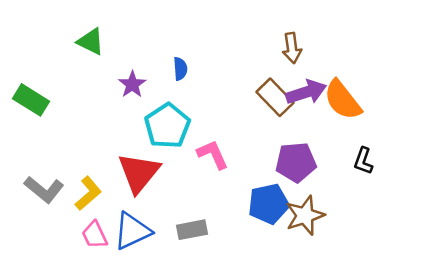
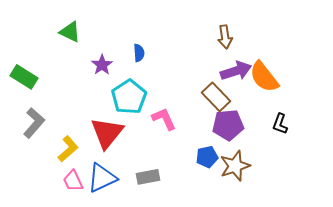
brown rectangle: (275, 97) -> (216, 97), moved
gray L-shape: (44, 189) -> (34, 123), moved, turned -88
blue pentagon: (269, 204) -> (207, 157), size x0.7

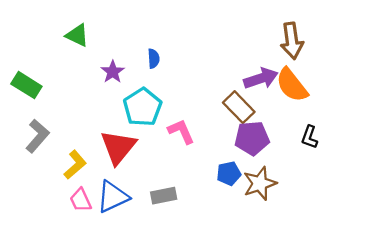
brown arrow: (225, 37) -> (292, 41), moved, size x1.4

